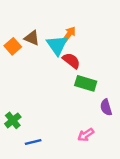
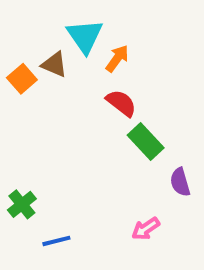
cyan triangle: (57, 45) -> (85, 36), moved
green rectangle: (86, 83) -> (146, 142), turned 30

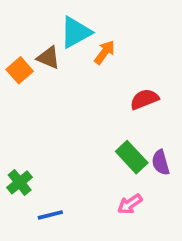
cyan triangle: (85, 36) -> (76, 32), turned 36
red semicircle: (121, 103) -> (144, 99), moved, turned -60
green rectangle: (146, 142) -> (132, 157), moved

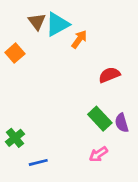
brown triangle: (49, 58) -> (37, 22), moved, turned 30

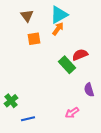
cyan triangle: (57, 24) -> (59, 15), moved
orange square: (15, 53) -> (34, 39), moved, turned 32
green rectangle: (100, 119) -> (67, 65), moved

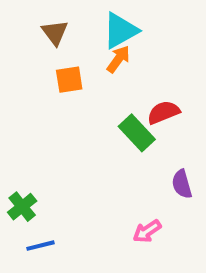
blue line: (28, 119) -> (41, 246), moved

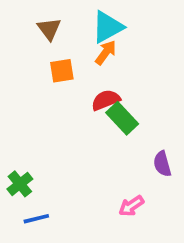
red semicircle: (163, 112) -> (106, 100), moved

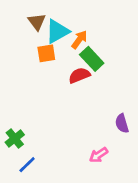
cyan triangle: (108, 27) -> (57, 31), moved
green rectangle: (122, 118) -> (92, 59), moved
blue line: (36, 219) -> (27, 165), turned -30

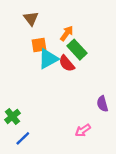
cyan triangle: (57, 31) -> (48, 59), moved
red semicircle: (79, 75) -> (67, 63), turned -108

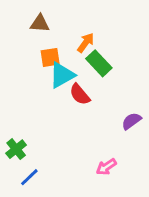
brown triangle: (31, 18) -> (40, 23), turned -49
red semicircle: (67, 63) -> (80, 94), moved
purple semicircle: (102, 104) -> (131, 121), moved, turned 70

